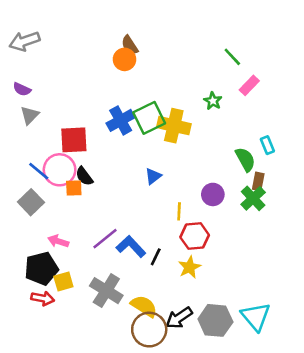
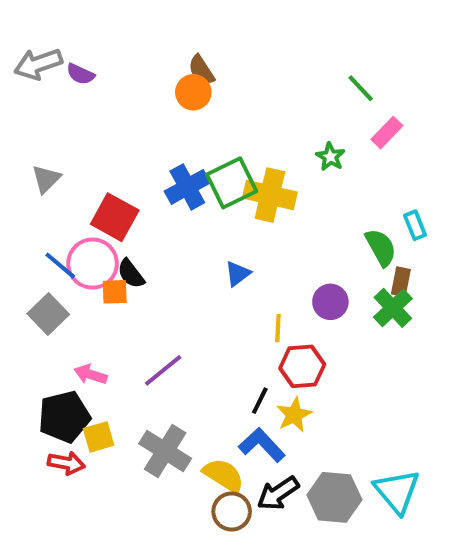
purple semicircle: (22, 89) -> (80, 74), moved
red square: (74, 140) -> (115, 217), turned 32
blue L-shape: (131, 246) -> (262, 445), moved
black line: (156, 257) -> (260, 401), moved
brown circle: (149, 330) -> (232, 511), size x0.7

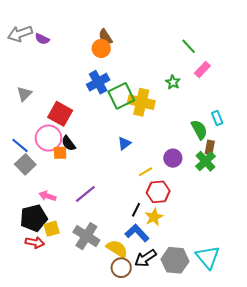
blue cross: (187, 187) -> (98, 82), moved
blue line: (60, 266) -> (20, 145), moved
yellow line: (278, 328) -> (145, 172), turned 56

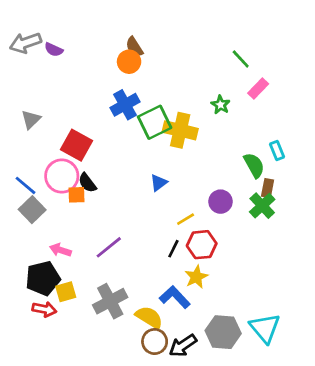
black line: (136, 210) -> (173, 249), moved
gray cross: (86, 236) -> (110, 301), turned 30
black arrow: (145, 258) -> (183, 346), moved

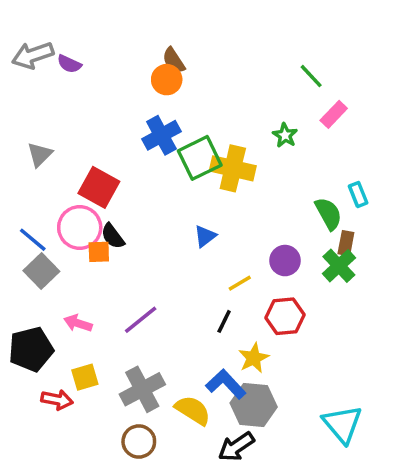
red hexagon: (202, 245) -> (285, 316), moved
black pentagon: (43, 278) -> (31, 349), moved
gray hexagon: (223, 332) -> (254, 405), moved
brown circle: (155, 341) -> (139, 442), moved

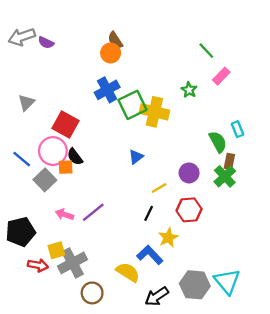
gray square: (41, 271) -> (45, 180), moved
pink arrow: (78, 323) -> (64, 214), moved
gray cross: (142, 389) -> (73, 263), moved
gray hexagon: (254, 405) -> (195, 285), moved

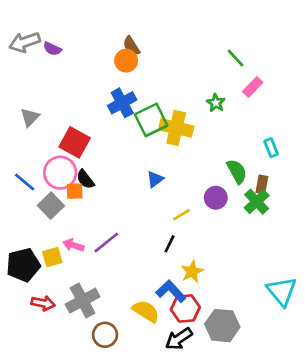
green semicircle: (218, 142) -> (237, 171), moved
red hexagon: (189, 210) -> (185, 308), moved
yellow square: (56, 250) -> (52, 257), moved
cyan triangle: (227, 281) -> (282, 291), moved

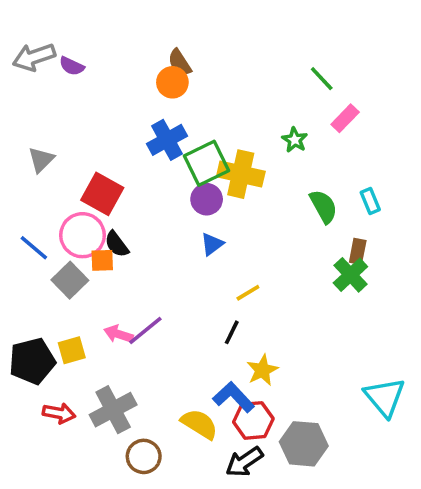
green semicircle: (237, 171) -> (324, 206), moved
purple circle: (216, 198) -> (207, 199), moved
pink arrow: (73, 245) -> (118, 334), moved

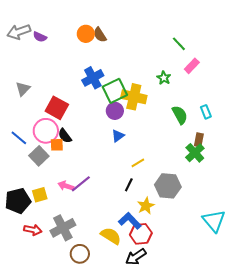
orange circle: (172, 82) -> (86, 34), moved
gray hexagon: (304, 444) -> (168, 186), moved

